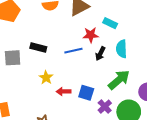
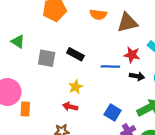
black arrow: (100, 54) -> (137, 76), turned -120
red arrow: (64, 92) -> (70, 107), moved

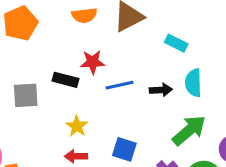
red star: (132, 55) -> (93, 62), moved
blue square: (113, 112) -> (124, 149), moved

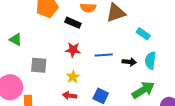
red star: (93, 62) -> (73, 50), moved
black rectangle: (66, 80) -> (73, 23), moved
gray square: (26, 95) -> (39, 65), moved

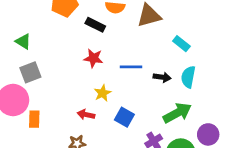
gray square: (39, 65) -> (30, 72), moved, turned -30
yellow star: (73, 77) -> (103, 93), moved

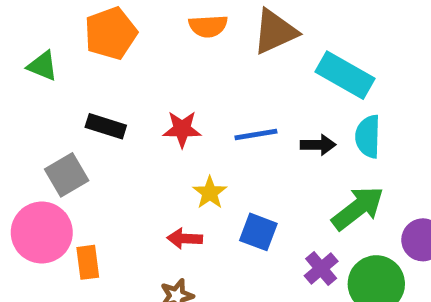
black rectangle: (95, 25) -> (106, 126), moved
green triangle: (23, 41) -> (42, 66), moved
cyan rectangle: (181, 44) -> (345, 75), size x1.6

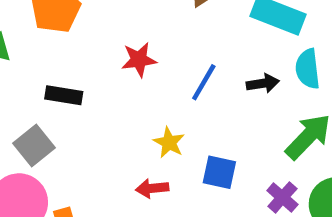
red star: (182, 129) -> (139, 60), moved
blue line: (256, 134) -> (204, 82), turned -42

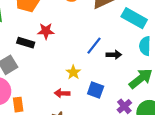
red star: (139, 60) -> (46, 31), moved
black arrow: (263, 83) -> (114, 55), moved

